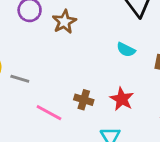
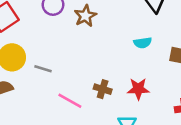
cyan semicircle: (126, 50) -> (143, 43), turned -36
red star: (122, 99) -> (138, 89), turned -30

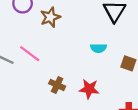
pink line: (70, 101) -> (30, 54), moved

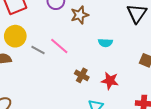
cyan semicircle: (99, 48) -> (105, 43), moved

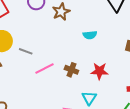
pink line: (59, 46) -> (44, 68), moved, turned -60

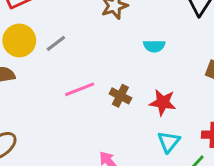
gray line: (26, 51) -> (56, 43), moved, turned -64
cyan triangle: (89, 98) -> (169, 142), moved

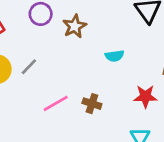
red star: (163, 102) -> (145, 96), moved

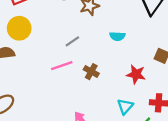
gray line: (29, 67) -> (72, 41), moved

